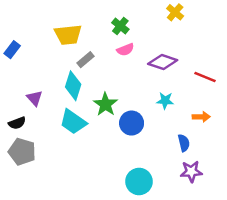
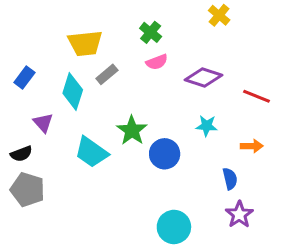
blue rectangle: (12, 50) -> (24, 78), moved
cyan diamond: (73, 86) -> (73, 92), moved
purple star: (191, 172) -> (239, 215), turned -30

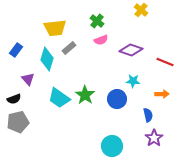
green star: (132, 130) -> (85, 95), moved
blue circle: (165, 154) -> (117, 99), moved
gray pentagon: (28, 190) -> (18, 122), turned -30

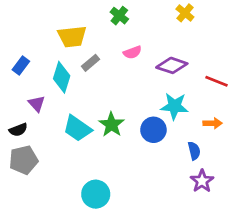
green cross: (97, 21) -> (119, 16), moved
cyan star: (133, 81) -> (174, 106), size x1.5
cyan circle: (112, 146) -> (96, 194), moved

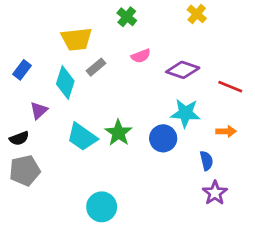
purple triangle: (37, 104) -> (39, 110), turned 30

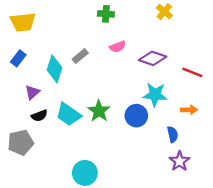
green cross: (127, 17) -> (106, 14), turned -35
yellow trapezoid: (76, 39) -> (23, 22), moved
black semicircle: (19, 138) -> (39, 116), moved

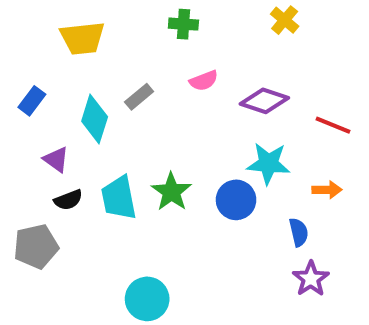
yellow trapezoid: (23, 22) -> (82, 38), moved
purple triangle: (32, 92) -> (56, 159), turned -42
cyan trapezoid: (69, 114) -> (119, 198), turned 44

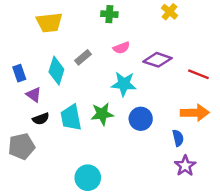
blue rectangle: (32, 101) -> (19, 73), moved, turned -56
cyan star: (268, 164) -> (124, 84), moved
orange arrow: (327, 190) -> (195, 113), size x1.6
green star: (171, 192) -> (102, 114), turned 30

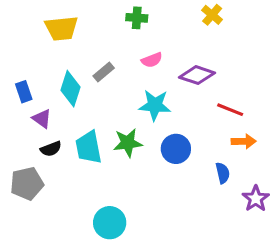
red line: (198, 74) -> (230, 110), moved
orange arrow: (195, 113) -> (244, 141), size x0.7
purple star: (185, 166) -> (256, 199), moved

